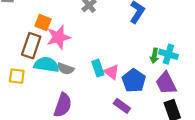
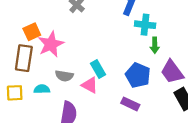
orange square: (43, 22) -> (32, 32), turned -35
cyan cross: (168, 54) -> (145, 25), moved
cyan semicircle: (46, 65) -> (42, 89), moved, size x0.6
pink triangle: (112, 72) -> (90, 85), moved

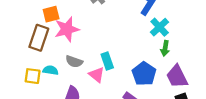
cyan cross: (145, 25) -> (160, 27), turned 30
yellow square: (15, 93) -> (33, 76), moved

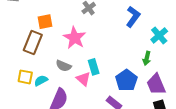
cyan cross: (160, 27) -> (159, 35), moved
pink star: (67, 29) -> (75, 38), moved, turned -30
cyan semicircle: (50, 70) -> (41, 81), moved, turned -40

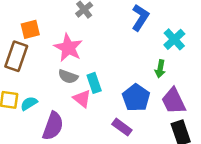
gray semicircle: (64, 66) -> (68, 77), moved

